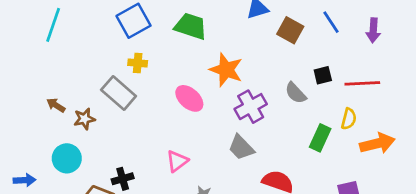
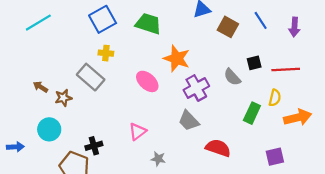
cyan line: (53, 25) -> (38, 23), turned 40

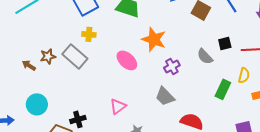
purple cross: (196, 88) -> (172, 66), size x0.7
brown star: (63, 98) -> (48, 56), moved

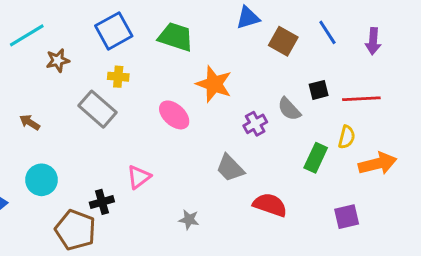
brown star: (48, 56) -> (58, 60), moved
purple cross: (172, 66) -> (255, 124), moved
pink triangle: (118, 106) -> (139, 177), moved

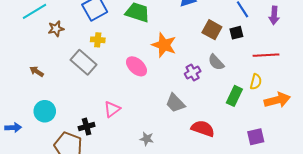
brown square: (283, 41) -> (212, 30), moved
black square: (319, 90) -> (236, 33), moved

